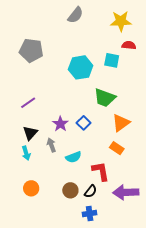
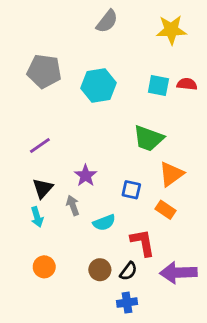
red semicircle: (129, 45) -> (187, 84), moved
cyan hexagon: (81, 67) -> (98, 86), moved
blue square: (84, 123) -> (131, 190), moved, turned -32

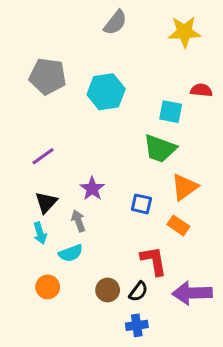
cyan square: (158, 86) -> (171, 112), moved
cyan semicircle: (104, 223) -> (71, 253), moved

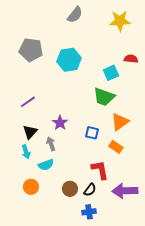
cyan square: (171, 112) -> (111, 73), turned -35

